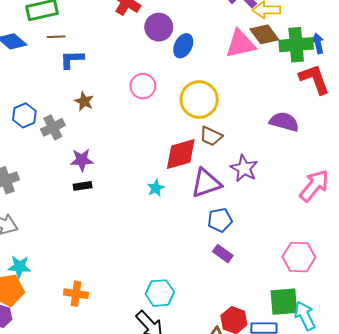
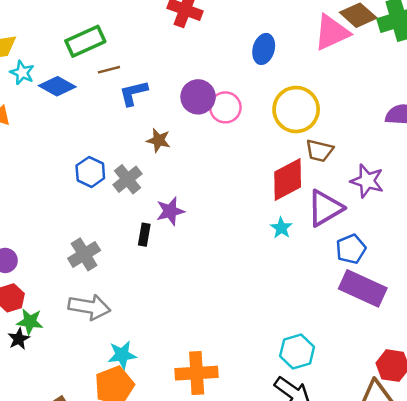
purple circle: (159, 27) -> (198, 97), moved
black rectangle: (83, 186) -> (144, 235), moved, turned -60
cyan star: (156, 188) -> (281, 228), moved
purple rectangle: (223, 254) -> (363, 288), size x1.8
orange cross: (76, 294) -> (197, 373), size x1.4

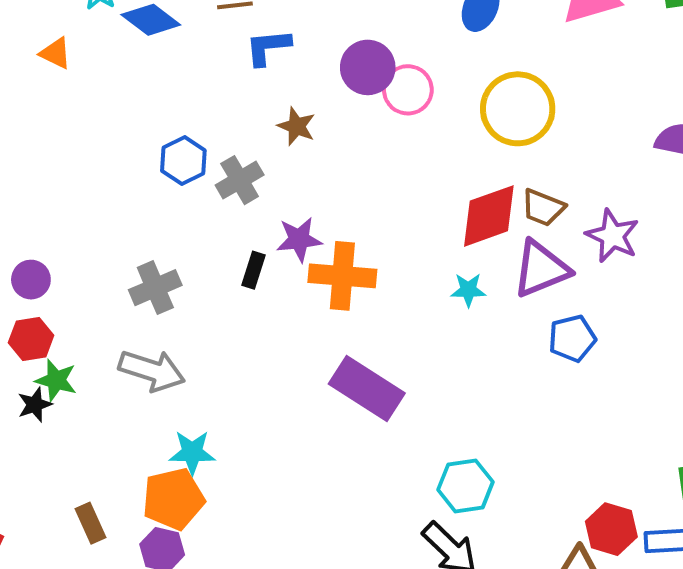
brown trapezoid: (319, 151) -> (543, 208), moved
cyan star: (281, 228) -> (468, 290), turned 30
purple rectangle: (363, 288) -> (367, 388), moved
orange cross: (197, 373) -> (342, 276), moved

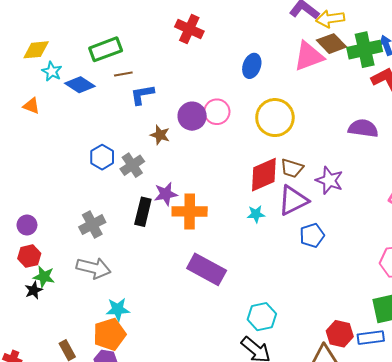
purple circle: (368, 67) -> (192, 116), moved
black rectangle: (254, 270) -> (143, 212), size x1.5

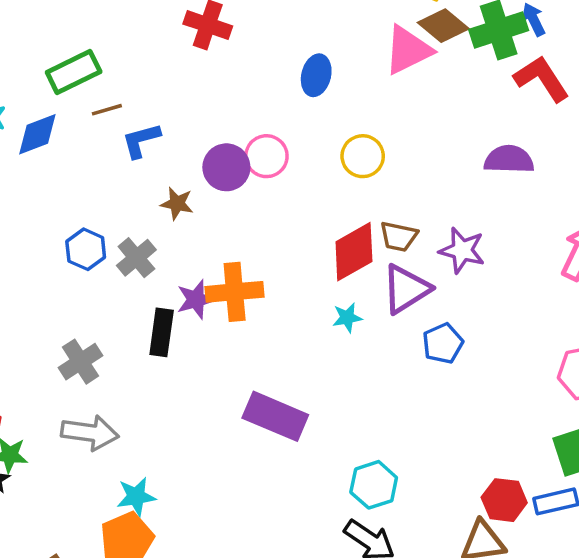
blue diamond: (80, 85) -> (37, 134), turned -48
yellow circle: (275, 118) -> (363, 156), size x0.7
orange cross: (190, 211) -> (235, 292), moved

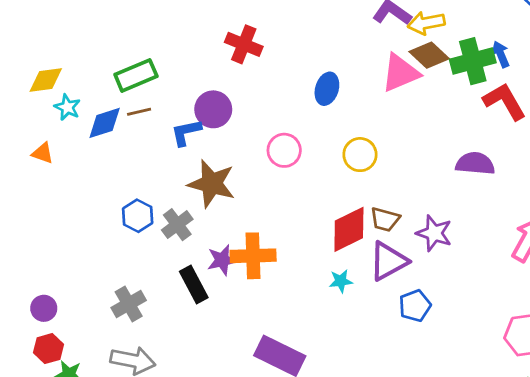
brown line: (107, 110) -> (139, 112), moved
purple circle: (226, 167) -> (213, 109), moved
brown star: (177, 204) -> (212, 184), size x1.8
black rectangle: (162, 332) -> (194, 284), turned -39

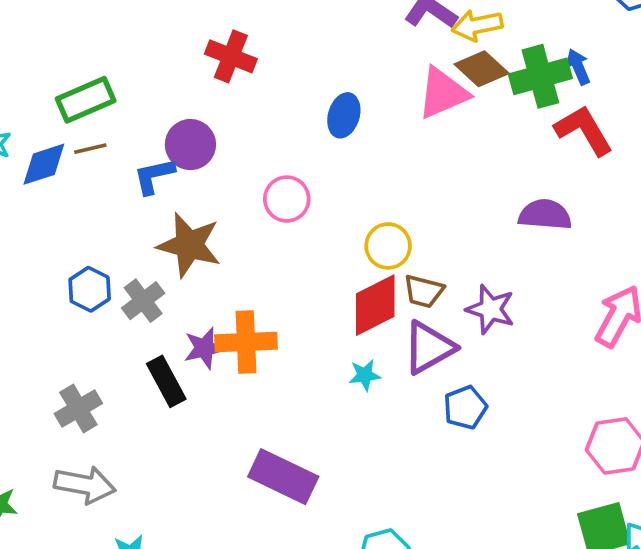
yellow circle: (360, 155) -> (388, 246), moved

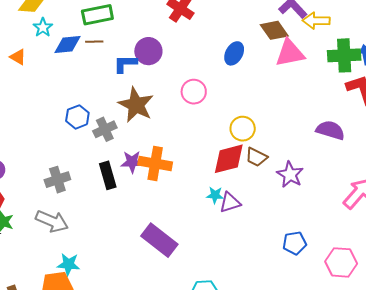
brown diamond: (482, 69) -> (274, 30), moved
purple triangle: (429, 348) -> (230, 203), moved, size x0.7
blue pentagon: (465, 407) -> (295, 243), moved

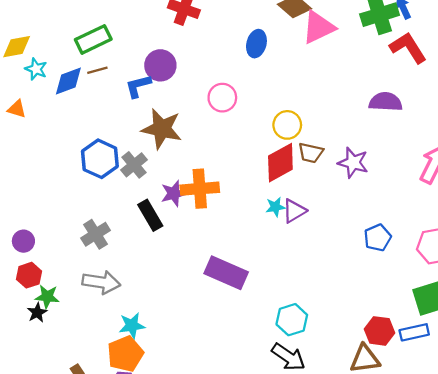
blue hexagon: (77, 117) -> (100, 159), size x1.4

